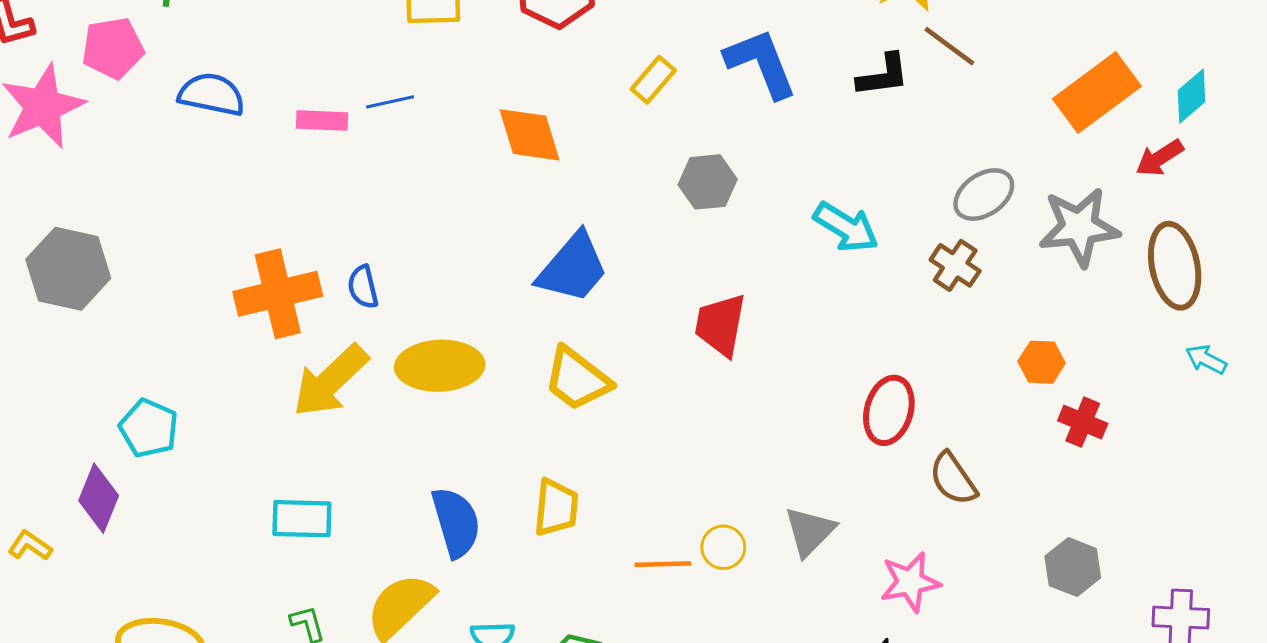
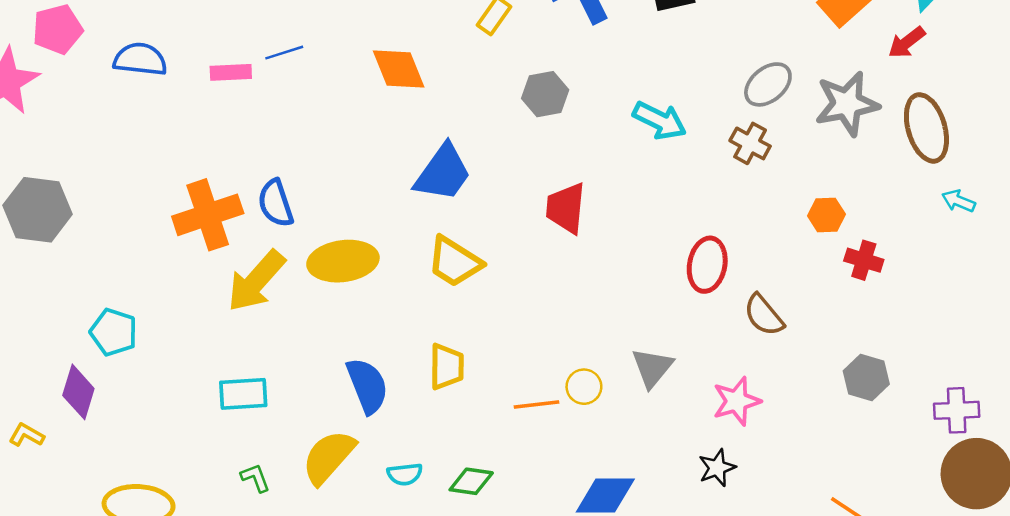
blue semicircle: (363, 287) -> (276, 203), size x1.4

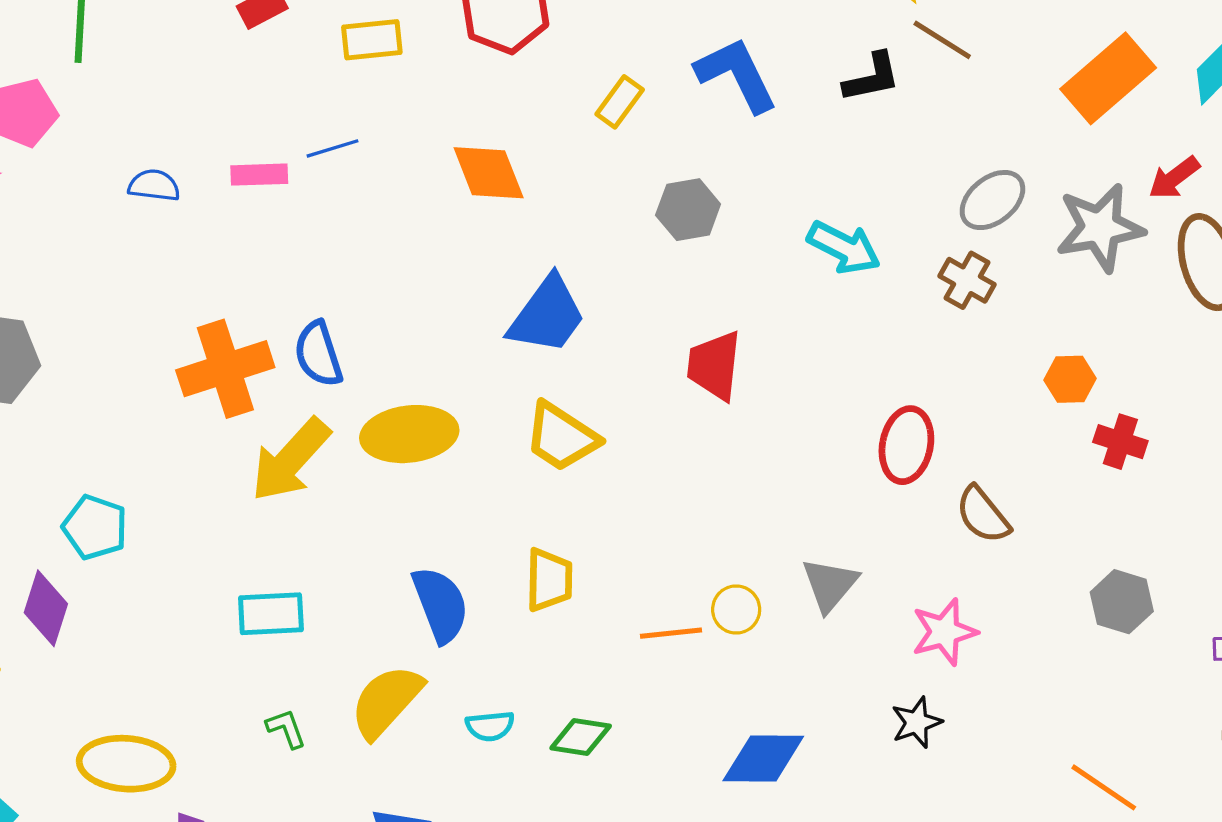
red arrow: (907, 42) -> (1174, 178), moved
blue semicircle: (140, 59) -> (154, 185), moved, size x0.7

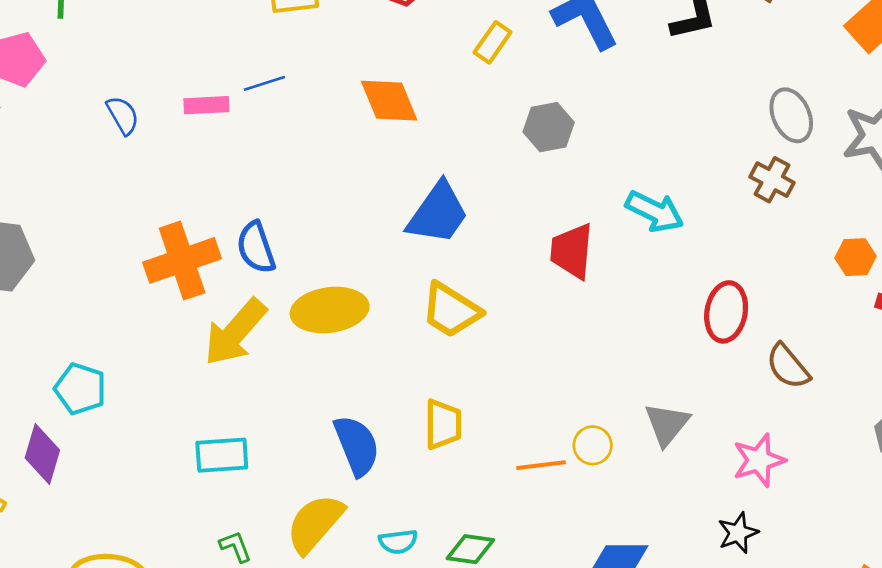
blue semicircle: (154, 185) -> (123, 115), turned 54
gray ellipse: (992, 200) -> (791, 115), turned -74
cyan arrow: (844, 247) -> (655, 211), moved

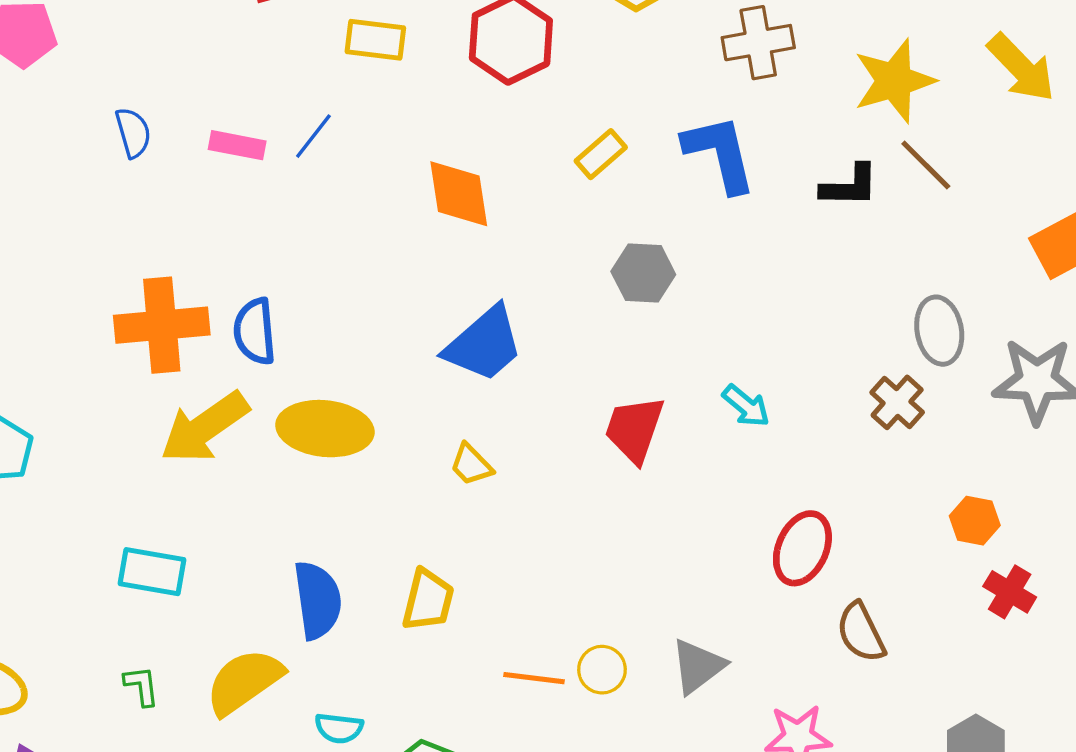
blue line: (264, 83) -> (313, 136), turned -48
cyan arrow: (655, 211) -> (746, 406), size x0.7
yellow trapezoid: (451, 310) -> (471, 465), size x0.6

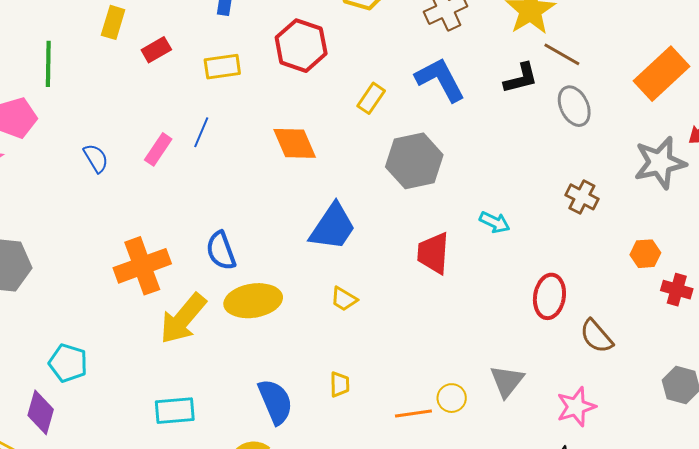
pink rectangle: (237, 145) -> (158, 149), turned -52
gray hexagon: (643, 273) -> (414, 161), size x1.5
blue semicircle: (255, 331) -> (221, 251), moved
gray ellipse: (939, 331) -> (574, 106), moved
yellow trapezoid: (428, 600) -> (340, 384), size x0.7

